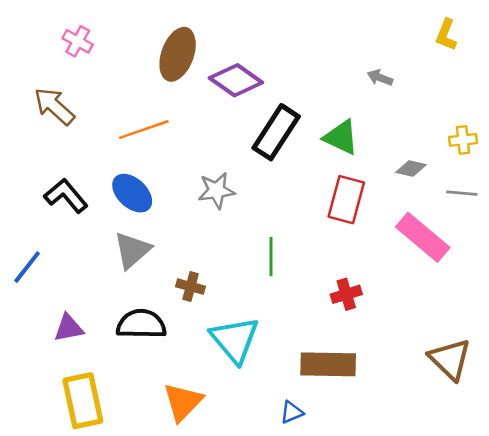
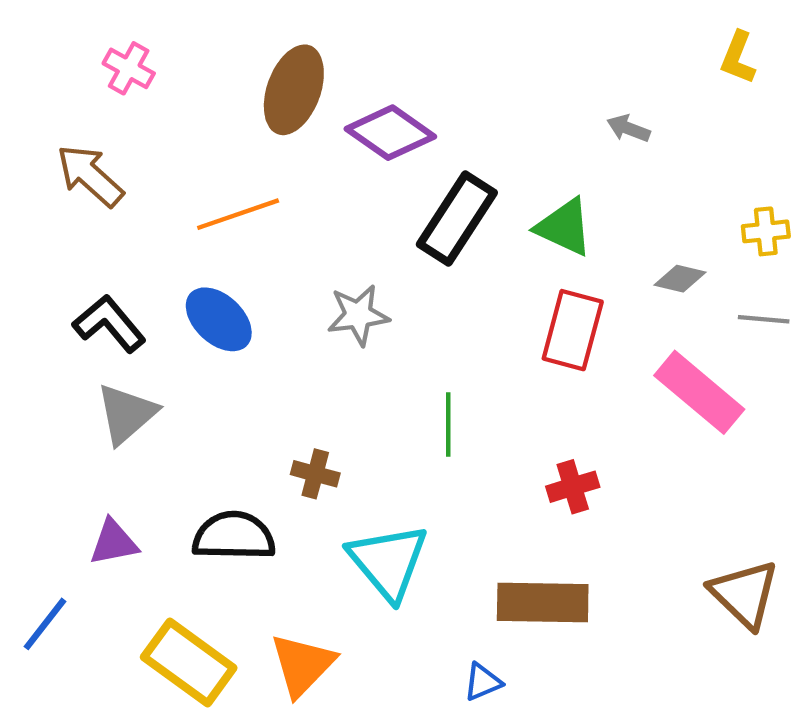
gray triangle: (132, 250) -> (126, 414), moved
blue line: (27, 267) -> (45, 624), moved
yellow rectangle: (83, 401) -> (189, 663), moved, turned -42

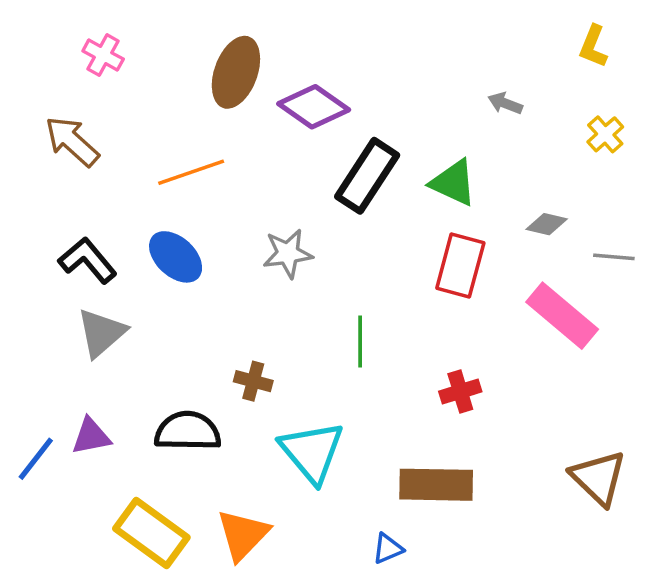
yellow cross: (766, 231) -> (605, 134), moved, turned -36
blue line: (45, 624) -> (36, 459), moved

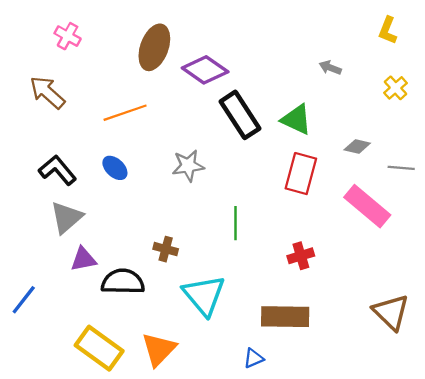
black rectangle: (367, 176) -> (240, 115), turned -66
blue ellipse: (176, 257) -> (115, 168), size x0.7
purple triangle: (91, 436) -> (83, 259), moved

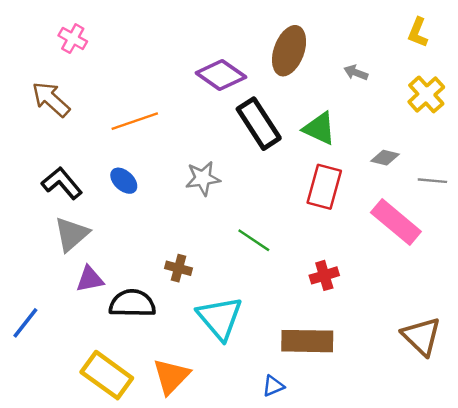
brown ellipse: (154, 47) -> (289, 51), moved
yellow cross: (396, 88) -> (426, 94), size x1.4
green line: (235, 223) -> (254, 240), turned -56

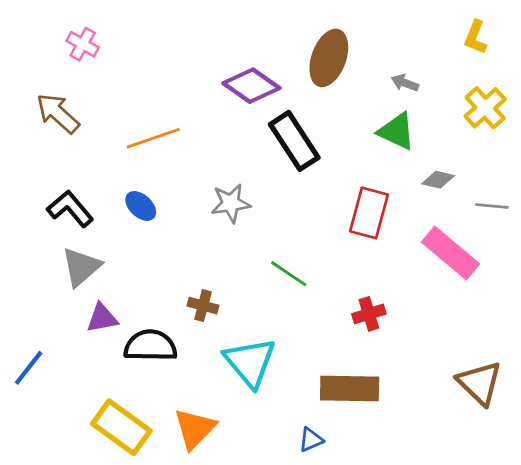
green triangle: (319, 128) -> (397, 131), moved

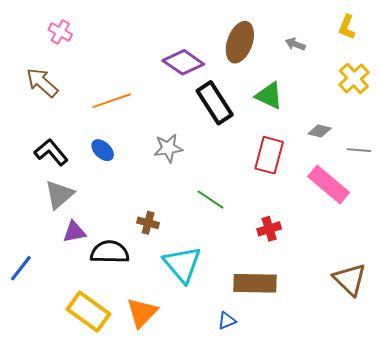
gray arrow: (405, 83) -> (295, 44), moved
green triangle: (397, 131) -> (269, 96), moved

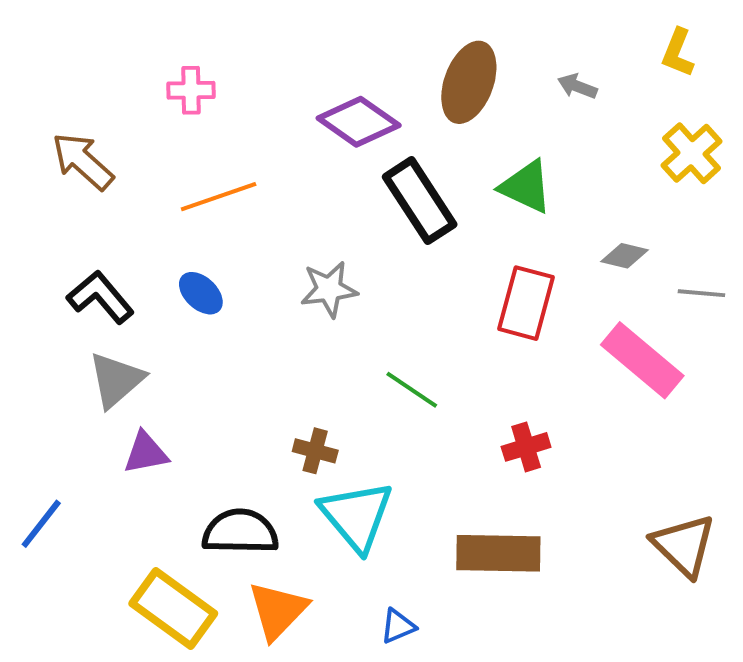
pink cross: (60, 32) -> (191, 90), moved, turned -30
brown cross: (148, 223) -> (315, 451), moved
black semicircle: (110, 252) -> (240, 532), moved
blue triangle: (227, 321) -> (398, 626), moved

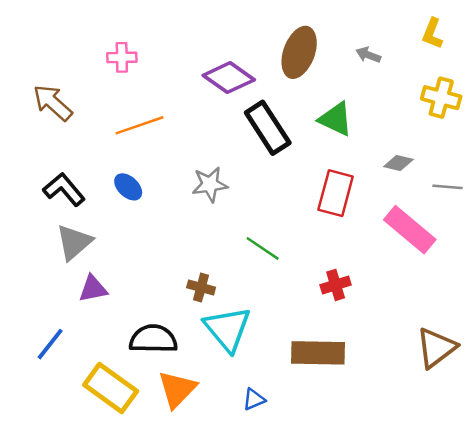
yellow cross: (692, 153) -> (441, 98), turned -33
blue line: (41, 524) -> (50, 344), moved
brown triangle: (684, 545) -> (436, 348), turned 39

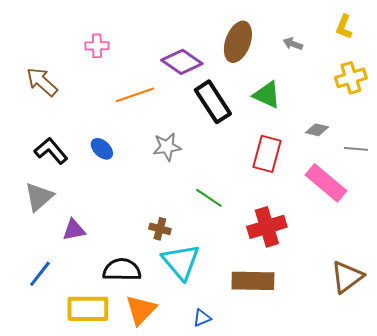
yellow cross: (441, 98) -> (351, 78), turned -32
orange line: (139, 125) -> (135, 95), moved
gray triangle: (74, 242) -> (39, 197), moved
red cross: (336, 285) -> (267, 227), size x1.6
yellow rectangle: (111, 388) -> (88, 309), turned -36

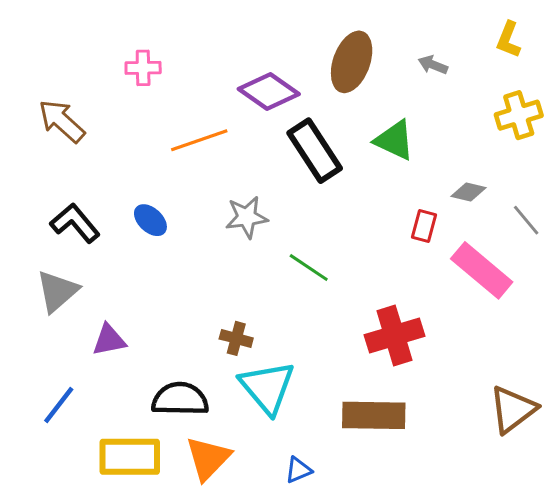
gray line: (356, 149) -> (526, 220), turned 45
red rectangle: (267, 154) -> (424, 226), moved, size x0.6
green line: (209, 198) -> (309, 267), moved

